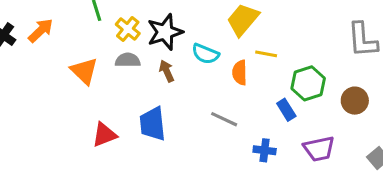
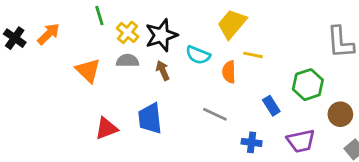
green hexagon: (308, 83) -> (308, 85), moved
brown circle: (355, 101) -> (340, 114), moved

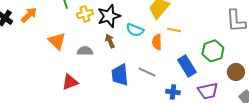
yellow cross: (127, 32) -> (85, 14), turned 35
gray semicircle: (127, 61) -> (85, 51), moved
blue rectangle: (271, 106) -> (187, 66), size x1.5
blue trapezoid: (150, 118) -> (120, 75), moved

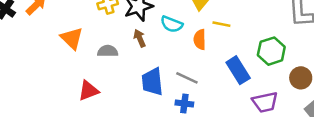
blue cross: (173, 92) -> (184, 103), moved

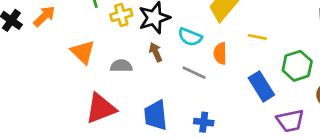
yellow line: (221, 24) -> (257, 37), moved
gray line: (187, 78) -> (194, 73), moved
blue trapezoid: (152, 82) -> (156, 115), moved
red triangle: (88, 91) -> (101, 108), size x1.4

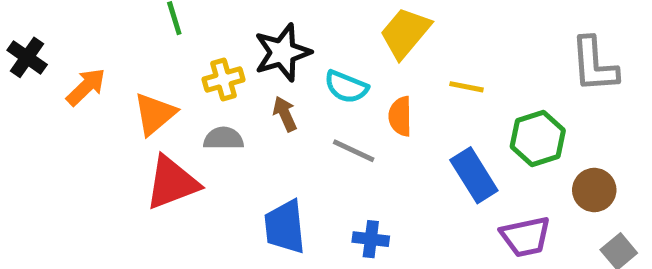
yellow cross: (121, 15) -> (223, 79), moved
orange arrow: (44, 16) -> (86, 87), moved
orange triangle: (83, 52) -> (155, 114), turned 36
red triangle: (101, 108) -> (172, 183), moved

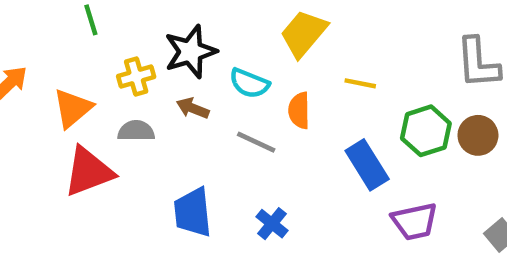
brown arrow: (285, 114) -> (193, 108), turned -44
brown circle: (594, 190) -> (478, 135), moved
blue cross: (371, 239) -> (272, 224), turned 32

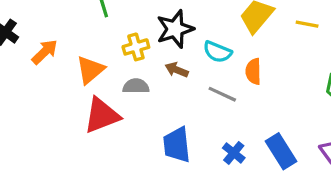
yellow line: (360, 83) -> (307, 24), moved
blue rectangle: (367, 165) -> (281, 151), moved

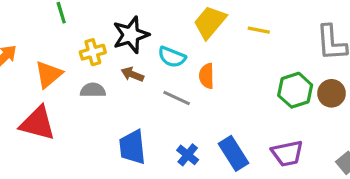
red triangle: (102, 115) -> (38, 123), moved, turned 36

